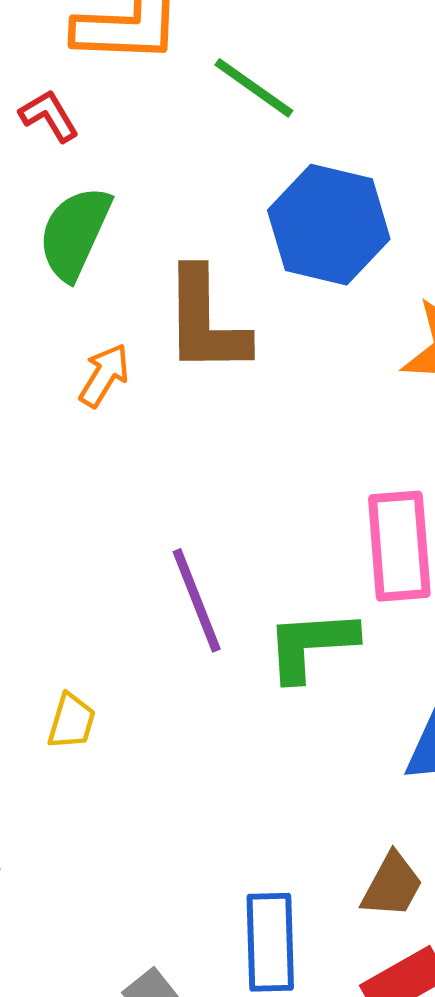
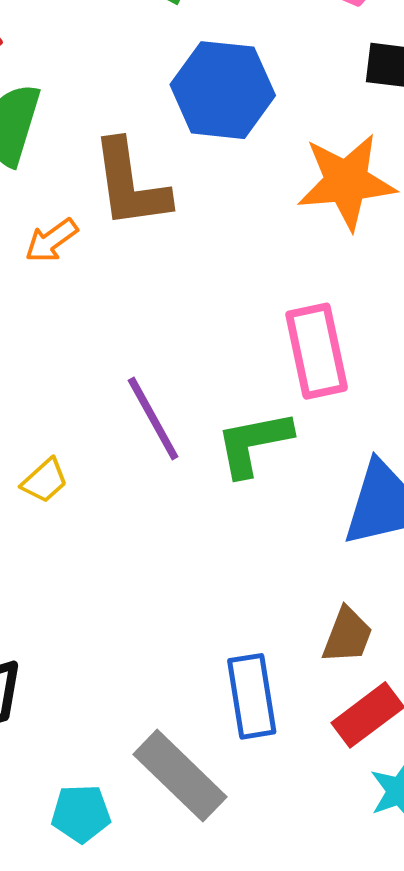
orange arrow: (104, 375) -> (51, 240), turned -150
yellow trapezoid: (71, 721) -> (45, 481), moved, turned 39

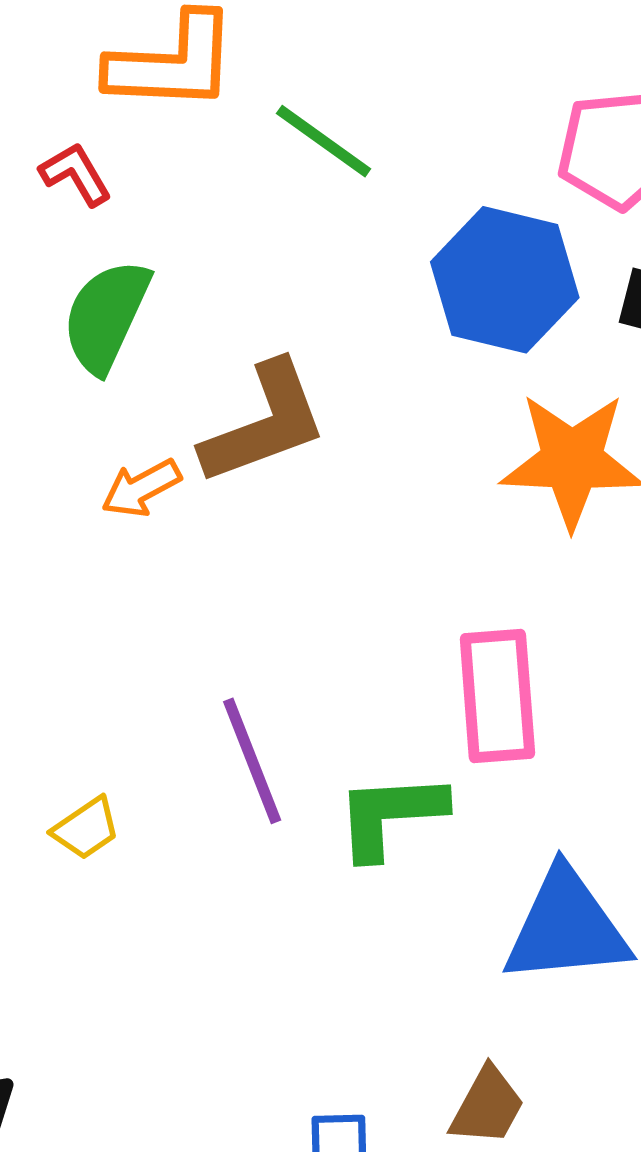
blue hexagon: (223, 90) -> (505, 280), moved
brown L-shape: (130, 184) -> (264, 423), turned -110

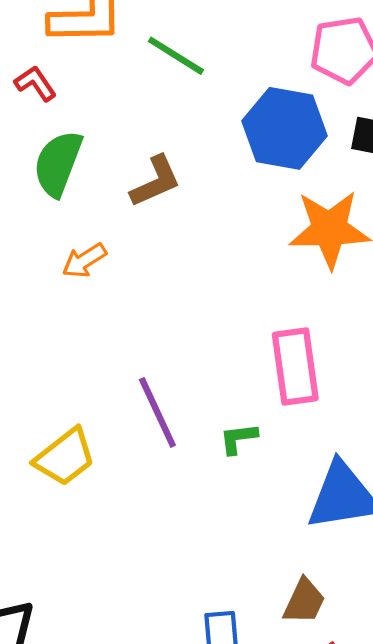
brown L-shape: (264, 423) -> (155, 181), moved, size x0.7
green L-shape: (390, 815) -> (238, 438), size x0.6
yellow trapezoid: (86, 828) -> (65, 457), size x1.6

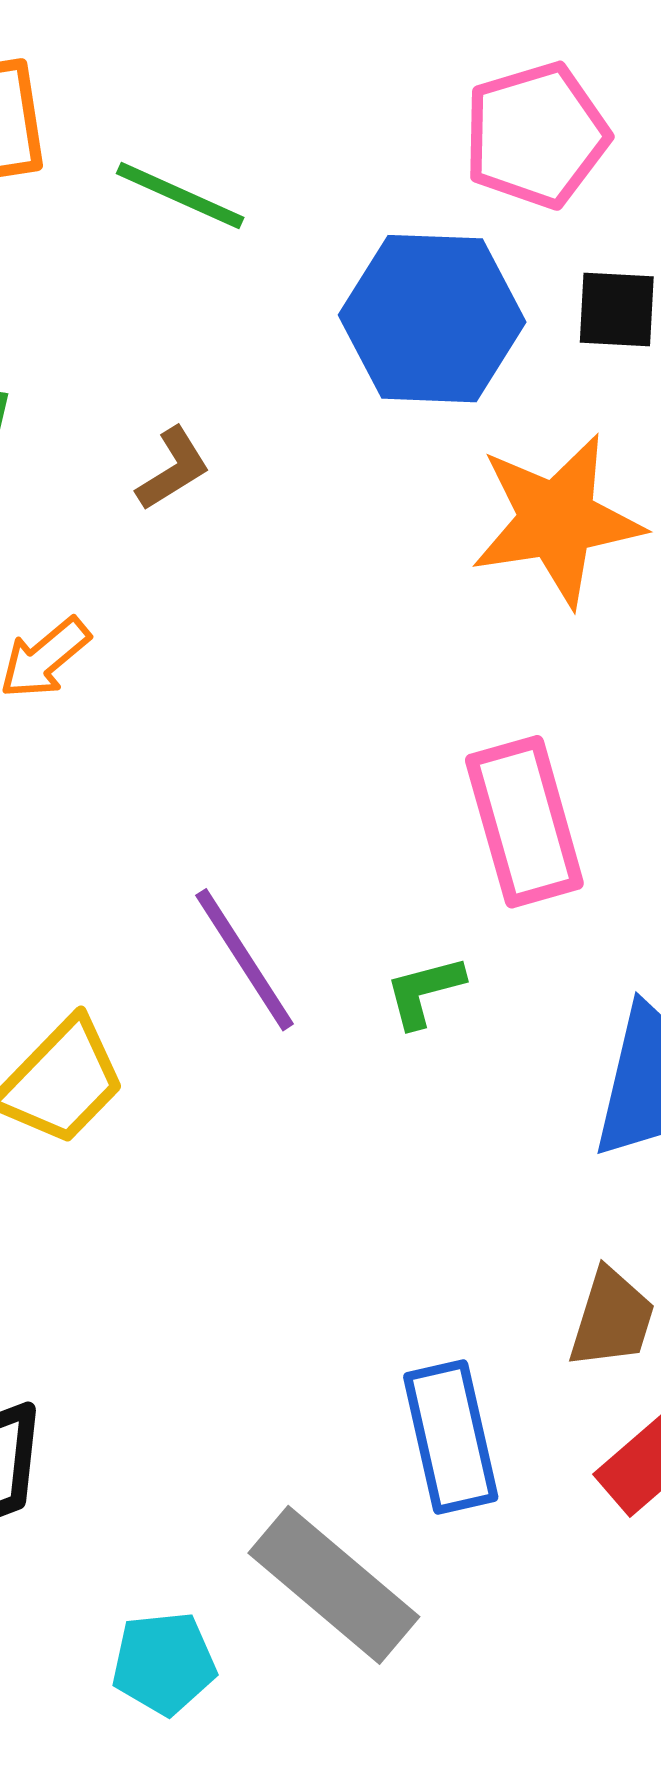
brown L-shape: (155, 181) -> (173, 469), size x0.7

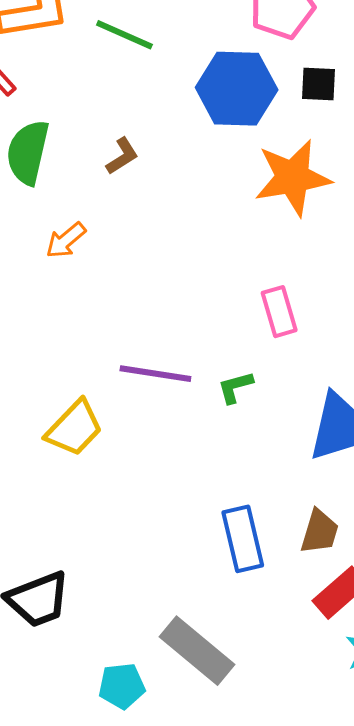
pink rectangle: (524, 822) -> (279, 312), size x0.7
purple line: (245, 960) -> (155, 374), turned -48
blue rectangle: (451, 1437) -> (243, 539), moved

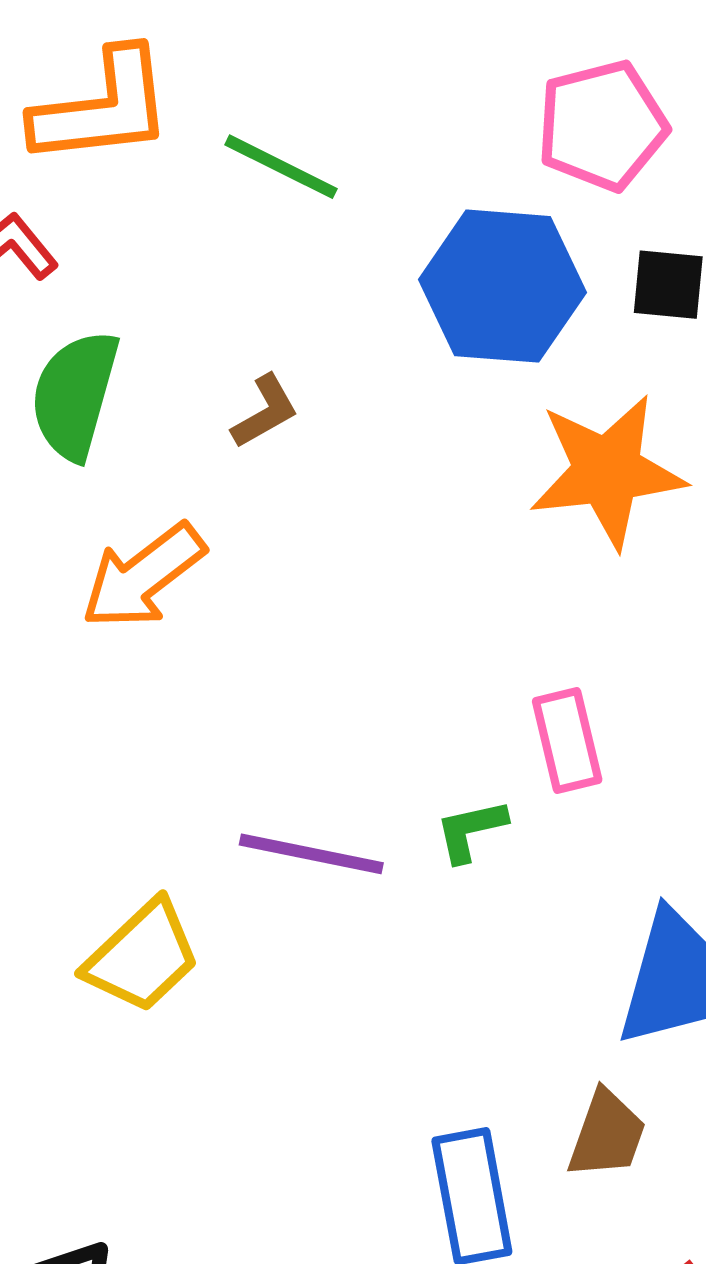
orange arrow: (66, 240) -> (143, 576), size x1.5
green L-shape: (235, 387) -> (471, 830), moved
brown trapezoid: (319, 532) -> (607, 1134), moved

